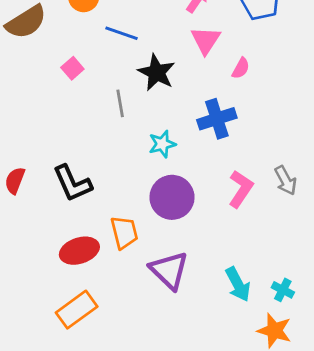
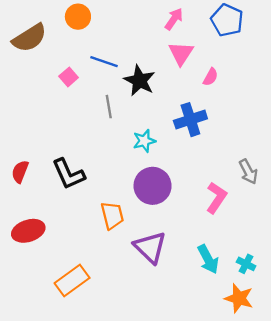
blue line: (121, 33) -> (104, 62), moved
pink L-shape: (241, 189) -> (216, 198), moved
red ellipse: (79, 251) -> (28, 231), moved

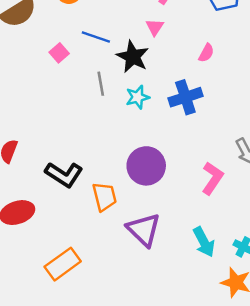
pink triangle: (181, 53) -> (155, 27), moved, size x0.7
cyan star: (144, 141) -> (138, 97), moved
black L-shape: (69, 174) -> (64, 174), moved, turned -33

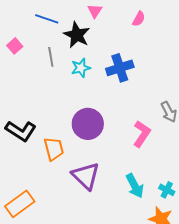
pink square: (59, 53) -> (15, 46), moved
pink semicircle: (206, 53) -> (139, 19), moved

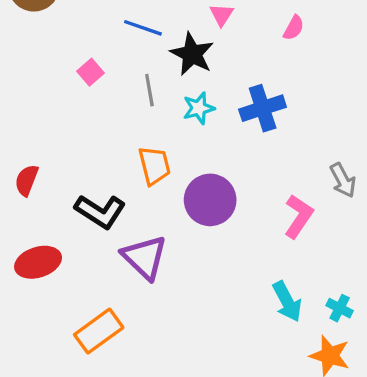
orange trapezoid: (54, 149) -> (154, 166), moved
purple triangle: (86, 176) -> (145, 257), moved

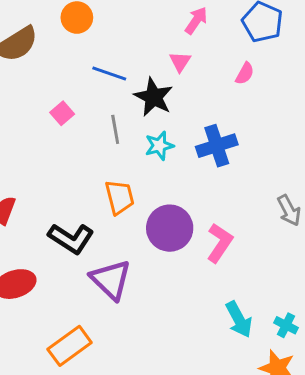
pink L-shape: (299, 216) -> (220, 243), moved

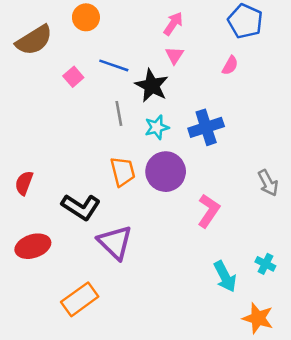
pink arrow: (196, 20) -> (173, 24), moved
pink square: (62, 113) -> (73, 77), moved
purple circle: (170, 228) -> (166, 172), moved
cyan cross: (286, 325) -> (265, 264), moved

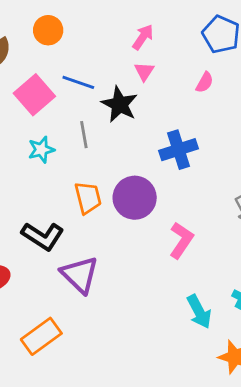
pink square: (73, 77) -> (34, 95), size x1.8
cyan star: (157, 127) -> (41, 150), moved

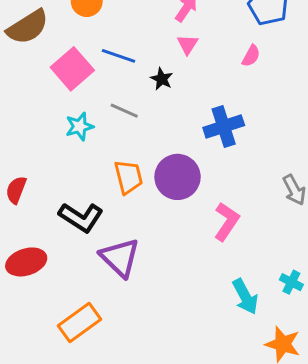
black star: (120, 104) -> (162, 79), size x0.6
gray line: (84, 135) -> (124, 111), turned -56

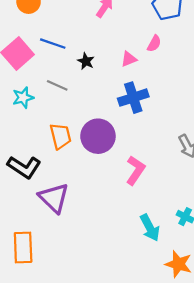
pink triangle: (188, 44) -> (129, 59), moved, turned 35
orange rectangle: (80, 322) -> (23, 247), turned -56

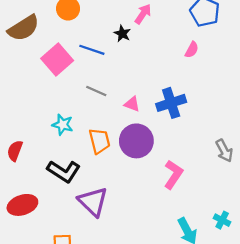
pink triangle: (129, 59) -> (132, 104), moved, turned 42
black star: (86, 61) -> (122, 33), moved
cyan star: (23, 98) -> (63, 125), moved, turned 30

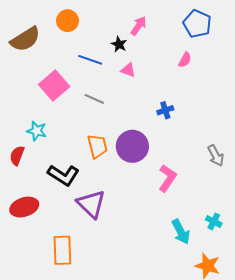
pink square: (57, 60) -> (54, 86), moved
blue cross: (171, 103) -> (165, 110), size x0.6
pink triangle: (132, 104) -> (128, 70), moved
cyan star: (63, 125) -> (37, 131), moved

